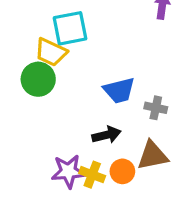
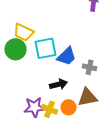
cyan square: (70, 28) -> (46, 48), moved
blue trapezoid: (119, 90) -> (66, 56), turned -30

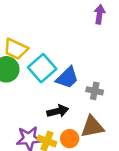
cyan square: (46, 48) -> (42, 68), turned -30

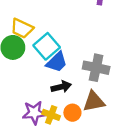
blue trapezoid: (67, 78) -> (57, 62), moved
gray cross: (95, 91) -> (96, 68), size x1.6

